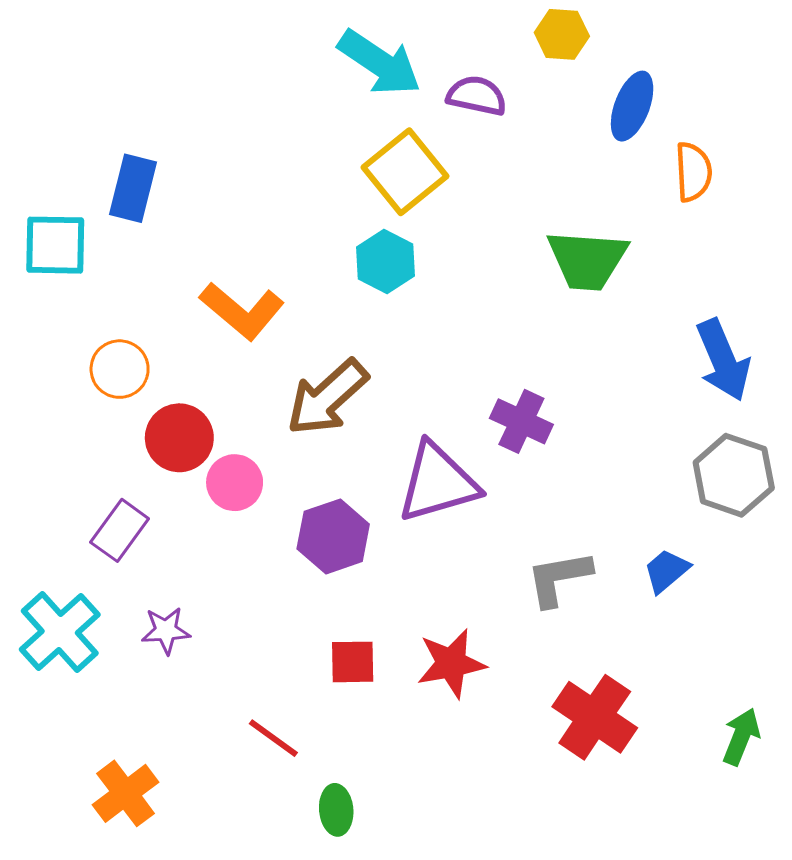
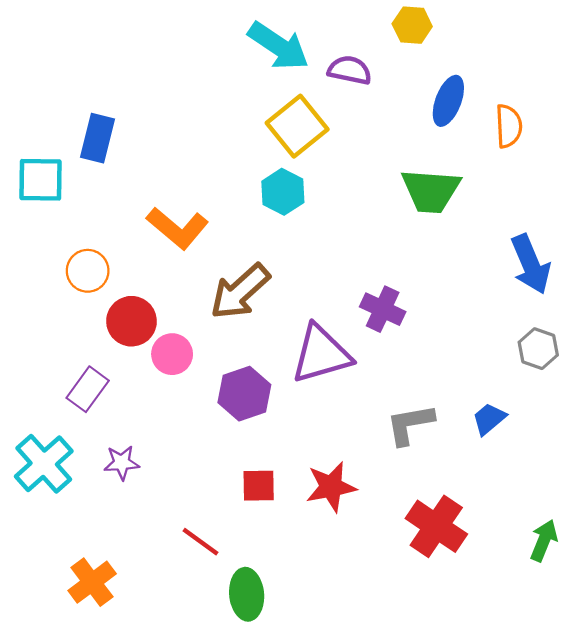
blue ellipse: (632, 106) -> (448, 101), moved
gray hexagon: (734, 475) -> (538, 349), size x0.7
green ellipse: (336, 810) -> (247, 594), size x1.4

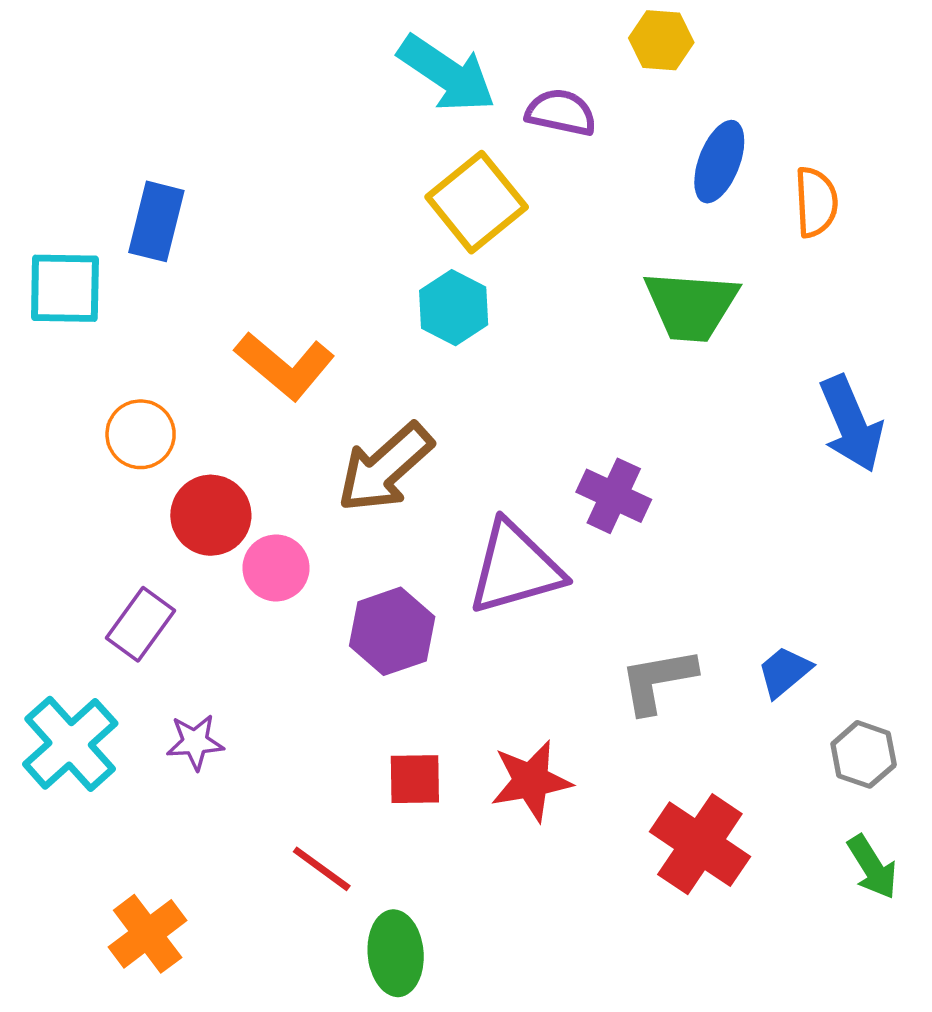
gray hexagon: (538, 349) -> (864, 754), moved
green arrow: (544, 541) -> (872, 867), turned 126

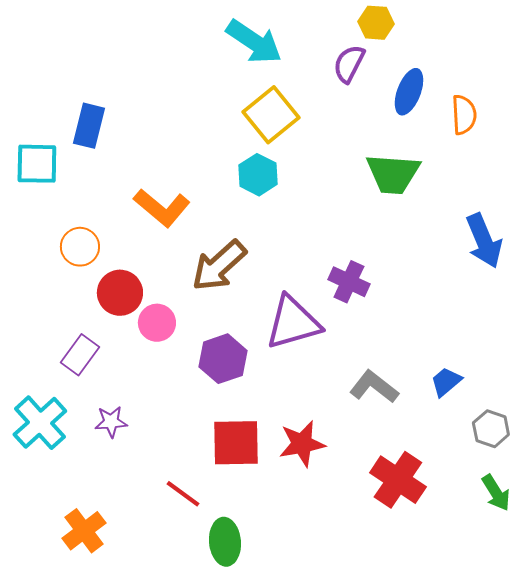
purple semicircle: (561, 112) -> (349, 64), moved, turned -75
gray L-shape: (658, 681) -> (374, 387), turned 48
red square: (415, 779) -> (236, 443), size x1.6

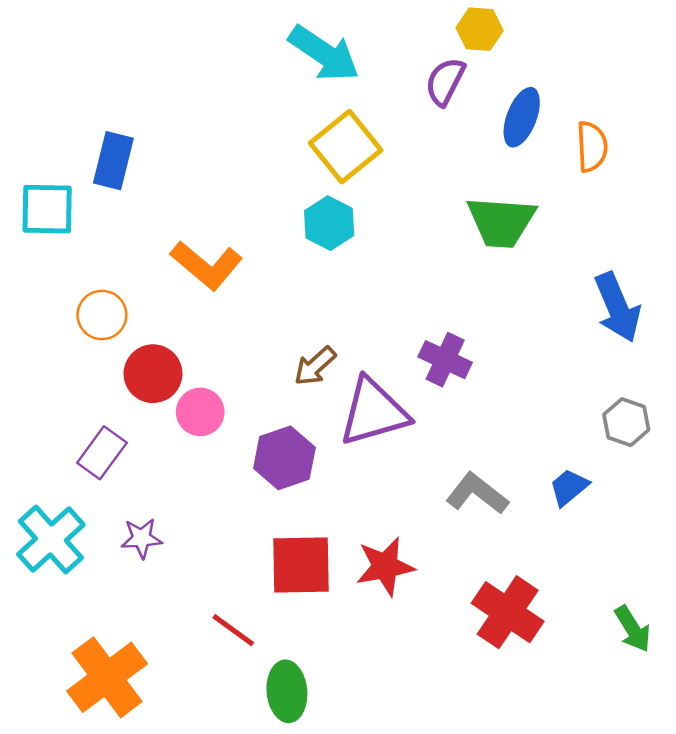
brown arrow: (219, 266) -> (315, 366), moved, size x0.6
gray hexagon: (491, 429) -> (626, 422), moved
orange cross: (84, 531) -> (107, 677), size x1.4

